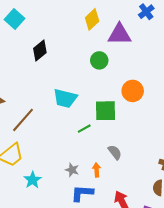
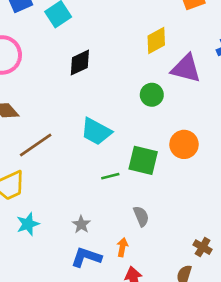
orange arrow: (97, 170) -> (122, 247), moved

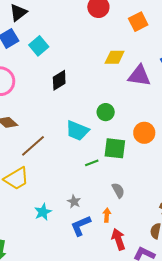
yellow diamond: (156, 41) -> (115, 57), turned 35
green circle: (152, 95) -> (106, 112), moved
cyan star: (28, 224) -> (43, 212), moved
blue L-shape: (86, 257) -> (81, 226), turned -35

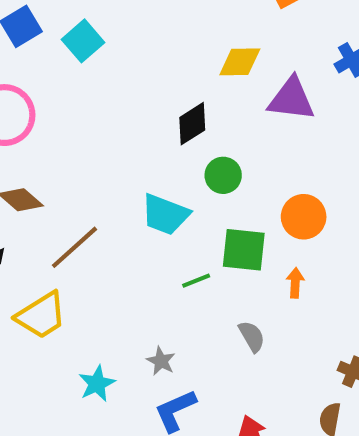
black diamond: (59, 80) -> (192, 124), moved
orange arrow: (107, 215) -> (295, 283), moved

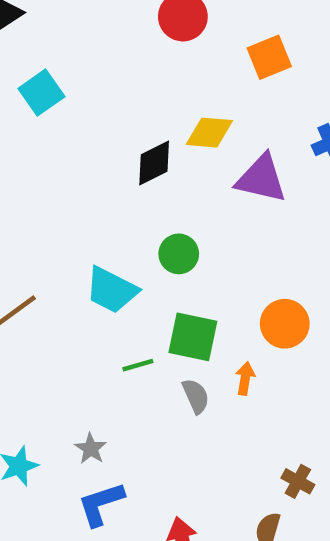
black diamond: (192, 124) -> (154, 163), moved
orange circle: (304, 217) -> (285, 324), moved
gray semicircle: (252, 336) -> (196, 396), moved

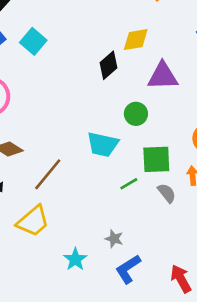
purple triangle: (261, 179) -> (163, 76), moved

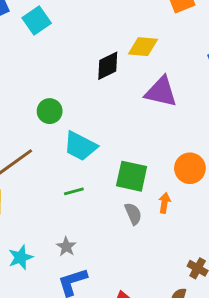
green circle: (136, 114) -> (50, 111), moved
green line: (129, 184) -> (74, 191), moved

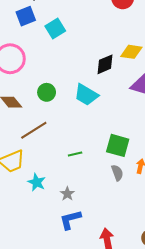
green circle: (50, 111) -> (47, 92), moved
cyan trapezoid: (80, 146) -> (86, 95), moved
cyan star: (21, 257) -> (37, 182), moved, turned -30

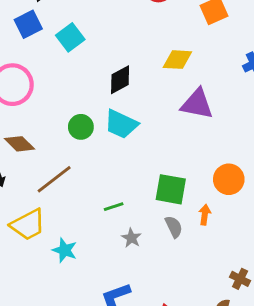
black diamond: (105, 64) -> (120, 80), moved
green circle: (47, 92) -> (81, 127), moved
gray star: (67, 194) -> (131, 238), moved

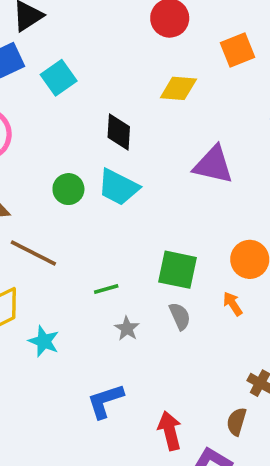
yellow diamond: (177, 60) -> (178, 88), moved
black diamond: (120, 80) -> (119, 132), turned -60
brown line: (54, 179) -> (33, 253), turned 63
orange arrow: (205, 215) -> (233, 304), moved, turned -42

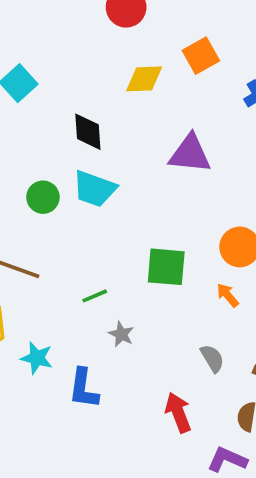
orange square: (238, 50) -> (201, 56), moved
gray semicircle: (180, 316) -> (212, 358), moved
blue L-shape: (105, 401) -> (84, 388), moved, turned -57
red arrow: (170, 431) -> (178, 413), moved

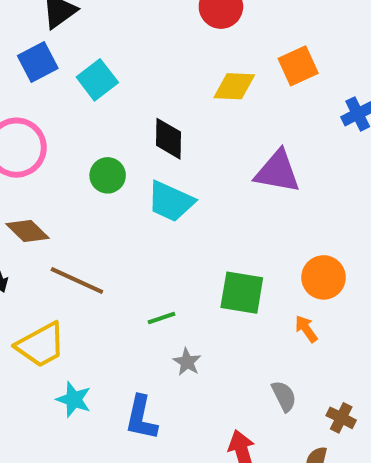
green circle: (43, 197) -> (108, 175), moved
cyan star: (37, 358) -> (74, 399), moved

